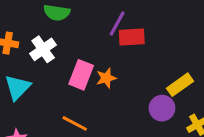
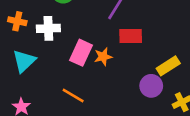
red rectangle: (132, 37) -> (131, 36), moved
white cross: (43, 49) -> (48, 28), turned 30

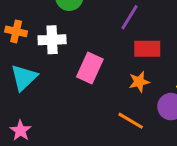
orange star: (103, 57) -> (139, 82), moved
orange line: (73, 96) -> (131, 121), moved

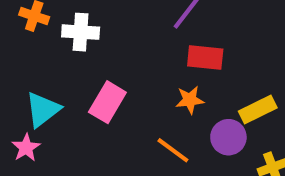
pink rectangle: (90, 68) -> (107, 102), moved
cyan triangle: (24, 78) -> (43, 110), moved

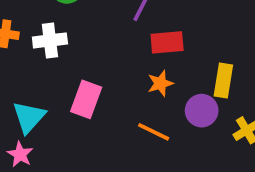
yellow rectangle: (258, 109) -> (223, 81), turned -44

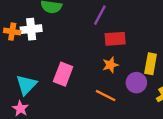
white cross: (50, 40) -> (31, 29), moved

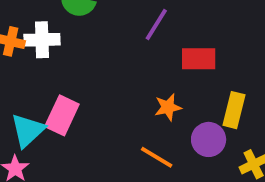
red rectangle: (115, 39) -> (199, 59), moved
pink rectangle: (63, 74) -> (62, 115), moved

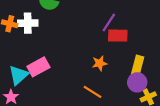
purple line: (156, 24) -> (109, 22), moved
pink rectangle: (62, 115) -> (38, 67), turned 35
purple circle: (209, 139) -> (137, 82), moved

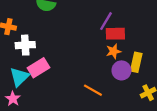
white cross: (28, 23) -> (25, 45), moved
orange star: (100, 63) -> (113, 51), moved
purple circle: (137, 82) -> (121, 70), moved

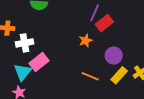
red rectangle: (115, 34) -> (104, 23), turned -30
orange star: (113, 51) -> (86, 41), moved
yellow rectangle: (136, 62) -> (119, 75), moved, turned 36

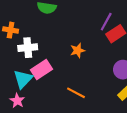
orange star: (86, 41) -> (78, 50), moved
orange line: (90, 76) -> (76, 93), moved

